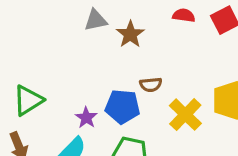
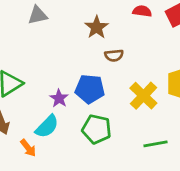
gray triangle: (96, 20) -> (38, 15), moved
brown semicircle: (151, 85) -> (114, 55), moved

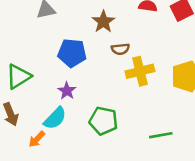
blue pentagon: (90, 89) -> (72, 53), moved
yellow cross: (143, 96) -> (140, 71), moved, turned 32
orange arrow: (28, 148) -> (37, 139), turned 84

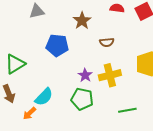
brown semicircle: (120, 49) -> (107, 42), moved
yellow cross: (140, 71) -> (110, 75), moved
purple star: (67, 91) -> (85, 75), moved

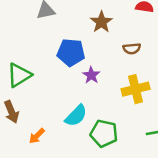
purple star: (85, 75) -> (91, 75), moved
cyan semicircle: (44, 97) -> (76, 116), moved
green pentagon: (82, 99) -> (104, 133), moved

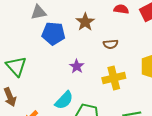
blue pentagon: (71, 52) -> (53, 34), moved
green triangle: (19, 75) -> (16, 66), turned -40

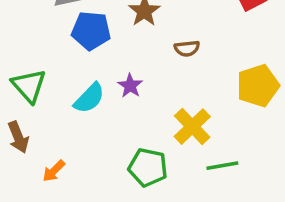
yellow cross: (114, 78) -> (192, 127), moved, turned -30
cyan semicircle: (64, 100) -> (89, 98), moved

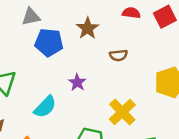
cyan semicircle: (89, 98) -> (45, 107), moved

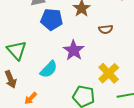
purple star: (77, 82) -> (74, 50), size x1.5

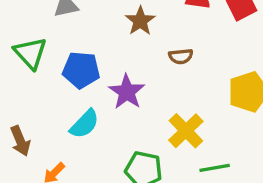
blue pentagon: (52, 19) -> (81, 70), moved
green triangle: (17, 50) -> (30, 53), moved

